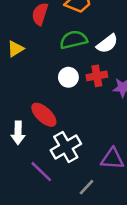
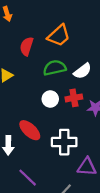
white cross: (66, 147) -> (64, 142), moved, turned 30

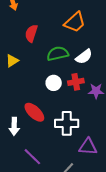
orange trapezoid: (59, 36) -> (75, 22), moved

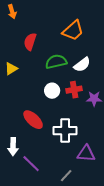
white arrow: (14, 126) -> (13, 147), moved

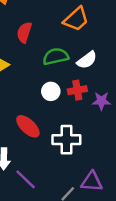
purple triangle: (86, 154) -> (92, 182), moved

